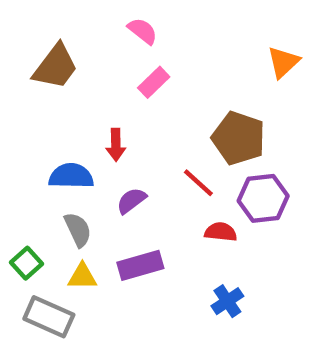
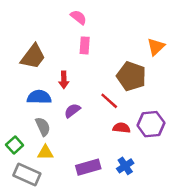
orange triangle: (283, 62) -> (156, 47), moved
brown trapezoid: (55, 67) -> (33, 57), moved
pink rectangle: (154, 82) -> (85, 45), turned -42
purple hexagon: (263, 198) -> (151, 124), moved
purple rectangle: (140, 265) -> (88, 167), moved

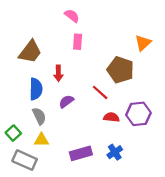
blue semicircle: (39, 97) -> (36, 89), turned 90

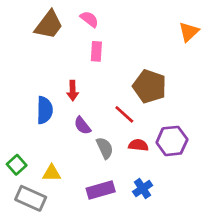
orange triangle: (143, 43) -> (189, 32), moved
brown trapezoid: (30, 52) -> (49, 25), moved
purple semicircle: (66, 101) -> (82, 126), turned -91
gray semicircle: (39, 116) -> (105, 148), moved

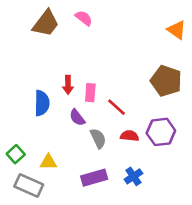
orange triangle: (189, 32) -> (177, 30), turned -42
pink rectangle: (96, 51) -> (90, 93), moved
brown pentagon: (150, 86) -> (166, 81), moved

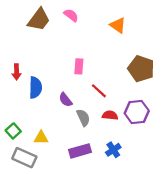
orange triangle: (177, 30) -> (118, 25), moved
red arrow: (68, 85) -> (17, 72), moved
pink rectangle: (90, 93) -> (79, 66), moved

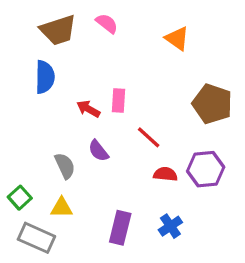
brown trapezoid: (39, 20) -> (58, 30), turned 35
red arrow: (17, 72) -> (88, 109), moved, turned 120
blue semicircle: (35, 88) -> (45, 77), moved
gray semicircle: (83, 118) -> (65, 166), moved
purple rectangle: (80, 151) -> (120, 228), turned -60

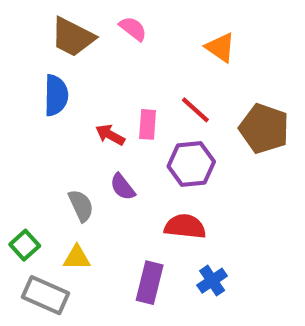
brown trapezoid: (58, 30) -> (73, 37), turned 45
red line: (149, 137) -> (195, 110), moved
purple hexagon: (206, 169) -> (191, 164), moved
red semicircle: (165, 174) -> (185, 226), moved, size x1.4

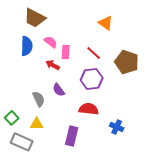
pink semicircle: (133, 29) -> (51, 42), moved
pink rectangle: (148, 124) -> (66, 52), moved
blue cross: (212, 281) -> (117, 127), moved, turned -32

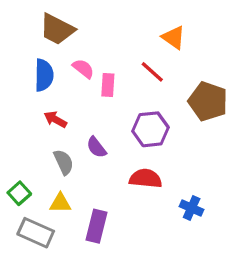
red line: (94, 53) -> (152, 72), moved
red arrow: (53, 65) -> (55, 119), moved
purple rectangle: (72, 136) -> (96, 226), moved

